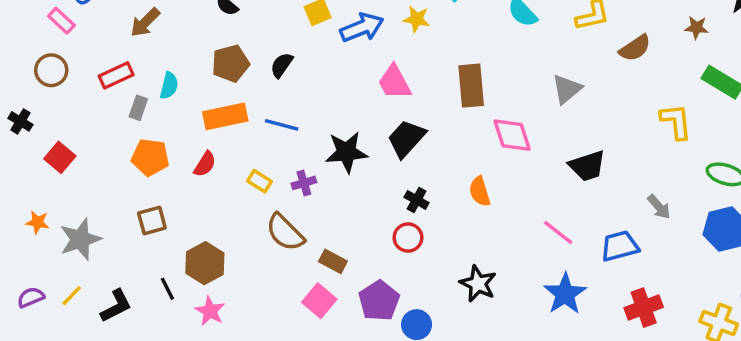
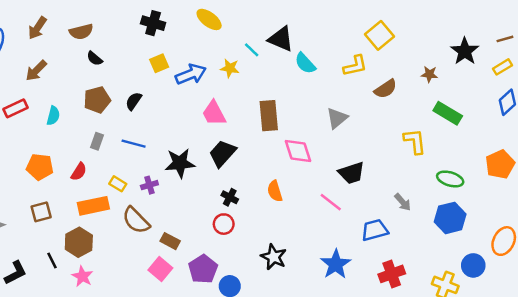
gray rectangle: (138, 108) -> (97, 141), moved
orange rectangle: (225, 116) -> (93, 206), moved
pink line: (558, 232) -> (331, 202), moved

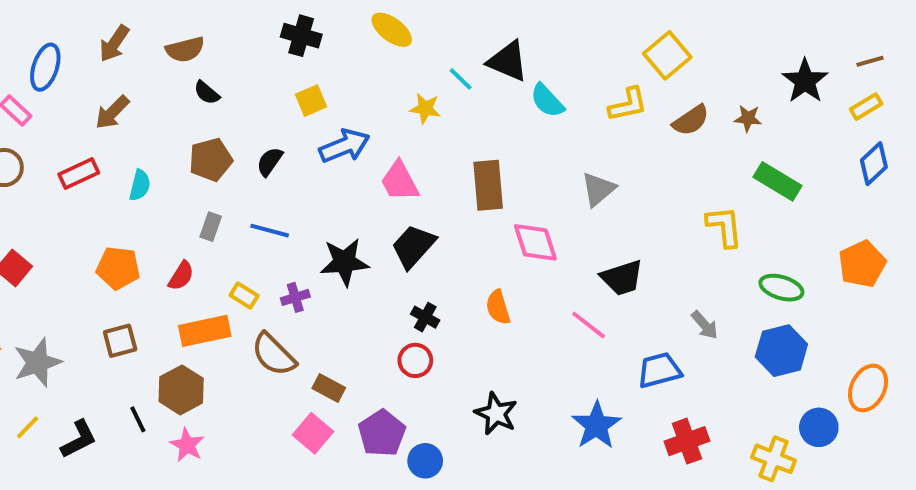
blue arrow: (191, 74) -> (344, 146), moved
brown semicircle: (386, 89) -> (691, 120), moved

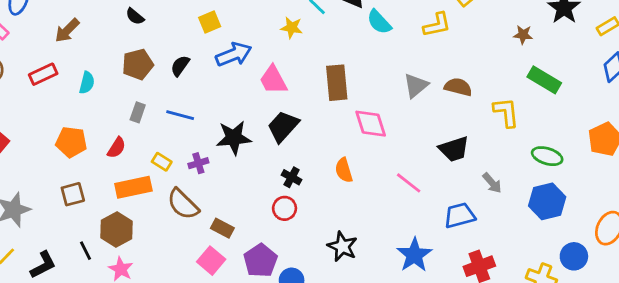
brown semicircle: (691, 120) -> (458, 87), moved, turned -132
black trapezoid: (622, 278) -> (454, 149), moved

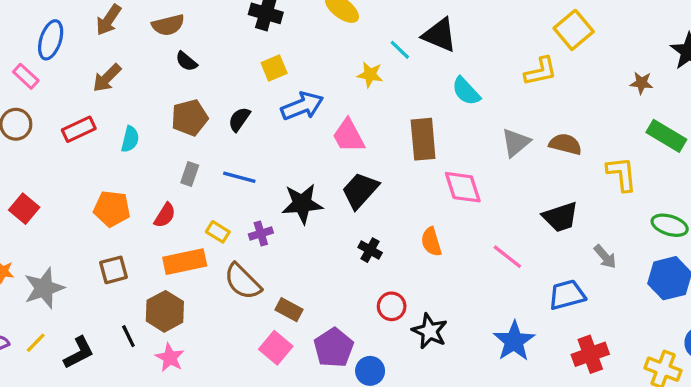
cyan semicircle: (379, 22) -> (466, 91), moved
red circle: (285, 208) -> (392, 306), moved

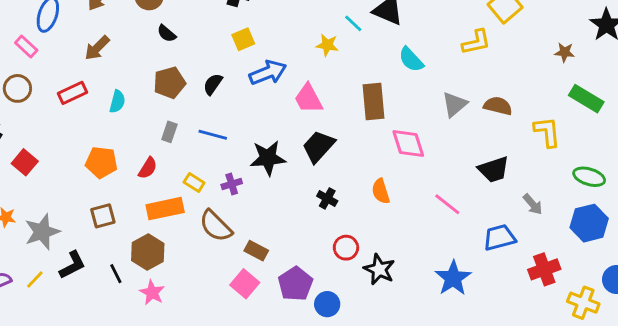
black L-shape: (79, 353) -> (72, 265), moved
red cross: (590, 354) -> (544, 269), moved

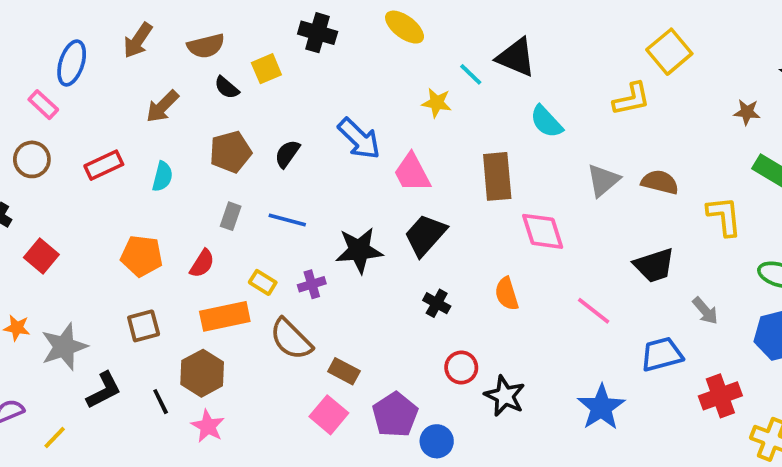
yellow square: (243, 39) -> (266, 69), moved
brown arrow: (97, 48) -> (162, 106), moved
blue arrow: (268, 73) -> (359, 139), turned 66
yellow line: (35, 279) -> (55, 437), moved

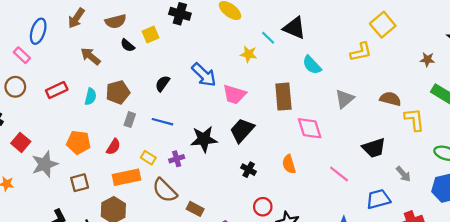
brown arrow: (162, 106) -> (91, 56), turned 84
brown pentagon: (231, 152) -> (118, 92), moved
pink trapezoid: (412, 173) -> (234, 94), turned -45
brown semicircle: (660, 182) -> (390, 99), moved
gray star: (64, 347) -> (45, 164), moved

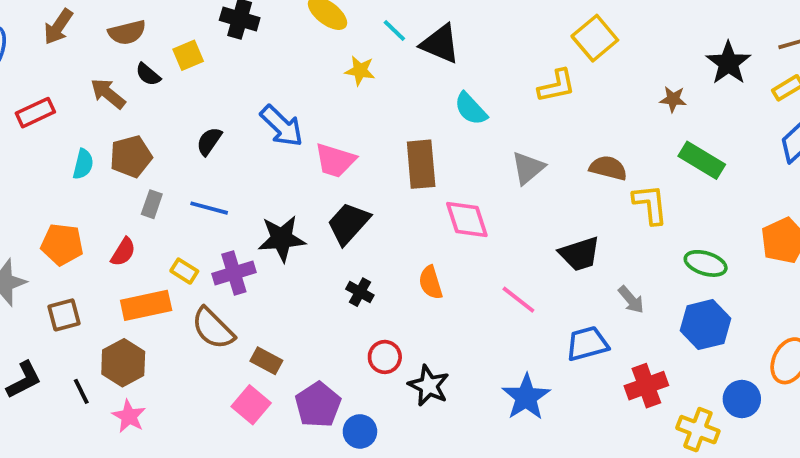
cyan line: (268, 38) -> (394, 30), moved
yellow star: (249, 54) -> (360, 71), moved
brown arrow: (91, 56) -> (108, 93), moved
red rectangle: (57, 90) -> (35, 113), moved
purple cross: (177, 159) -> (234, 273), size x1.5

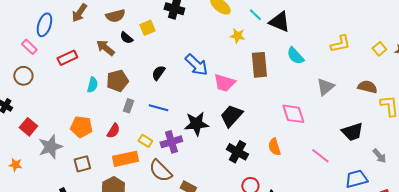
yellow square: (595, 38) -> (379, 49), moved, size x0.6
brown rectangle: (421, 164) -> (259, 65), moved
black cross: (360, 292) -> (237, 152), size x1.5

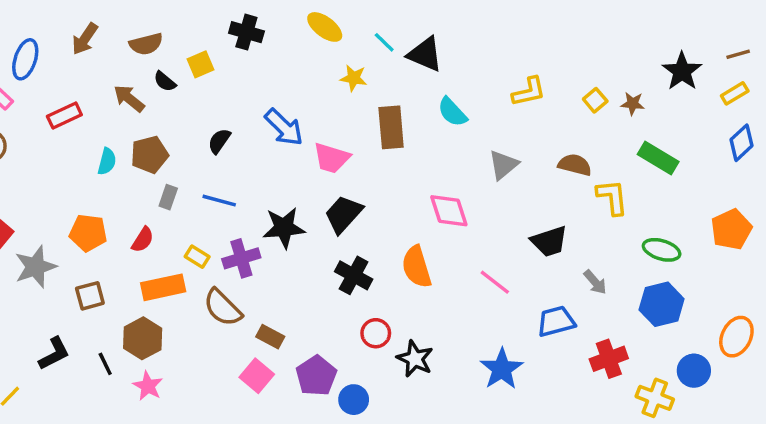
orange semicircle: (274, 147) -> (417, 267), size x1.4

